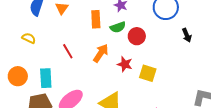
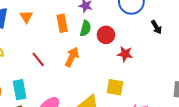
green semicircle: (118, 27) -> (86, 28), turned -49
red star: (125, 64) -> (125, 54), moved
yellow square: (148, 73) -> (115, 87), moved

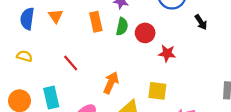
orange arrow: (72, 57) -> (111, 83), moved

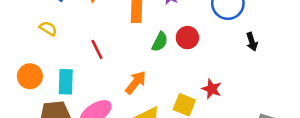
green semicircle: (122, 27) -> (160, 42), moved
red star: (167, 53) -> (212, 89), moved

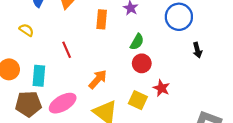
red circle: (187, 38) -> (142, 63), moved
green semicircle: (160, 42) -> (137, 42), moved

